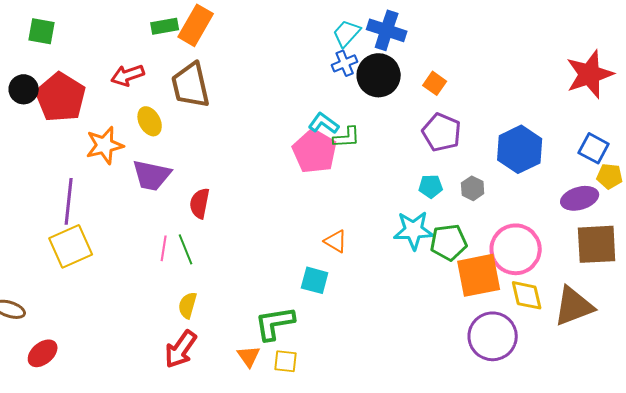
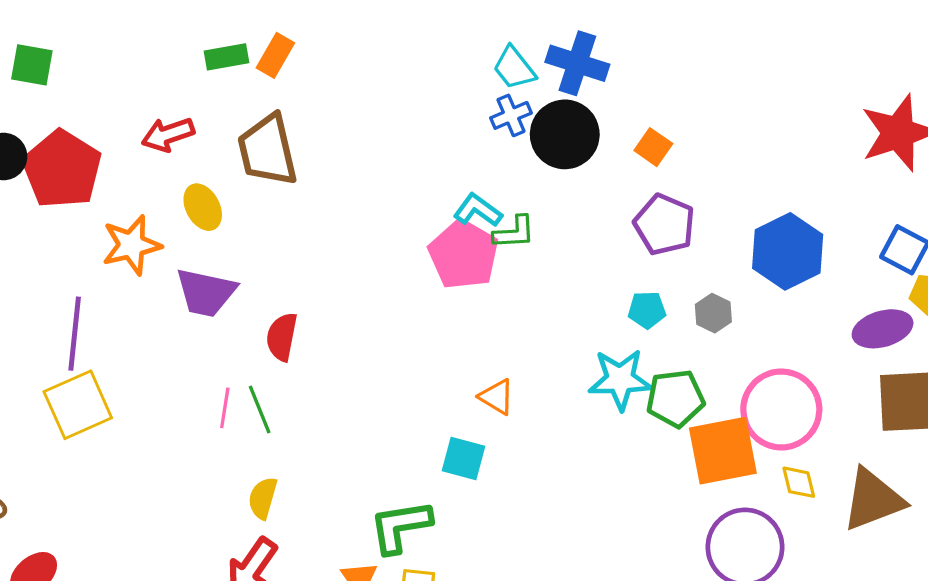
orange rectangle: (196, 25) -> (275, 55), size x0.7
cyan trapezoid: (347, 33) -> (514, 68), turned -80
yellow diamond: (527, 295) -> (799, 482), size x0.7

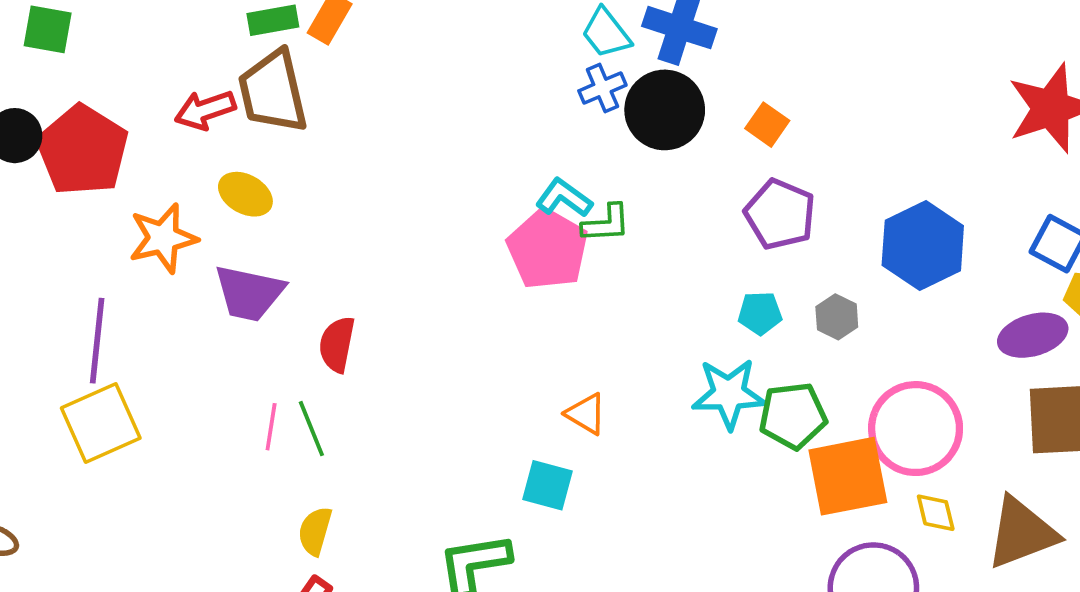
brown trapezoid: (268, 150) -> (273, 92), moved
yellow ellipse: (203, 207) -> (245, 194), turned -33

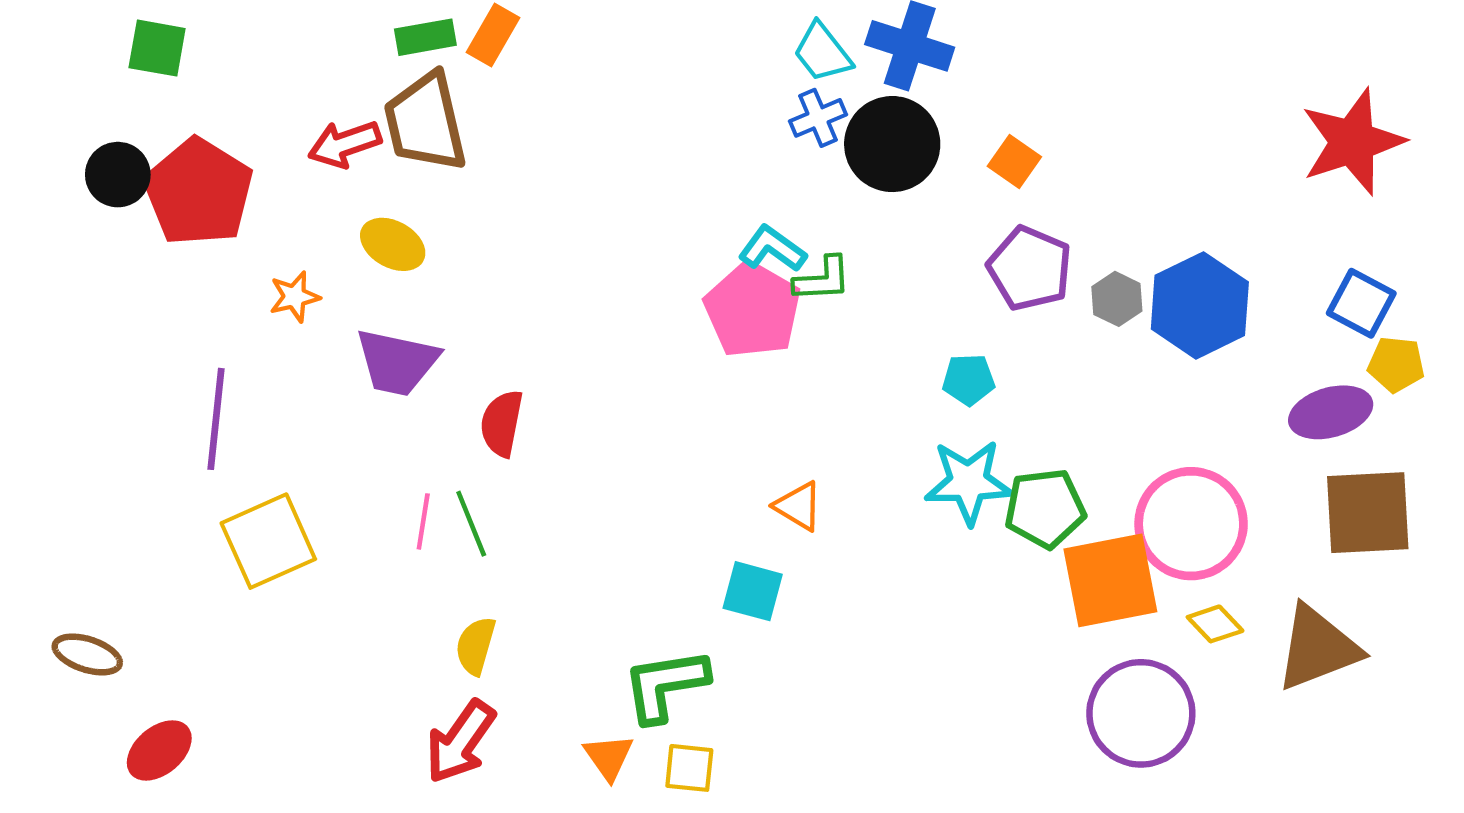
orange star: (163, 238) -> (294, 297), size x0.6
cyan pentagon: (760, 313) -> (969, 380), moved
gray hexagon: (837, 317) -> (1117, 299), moved
yellow square: (101, 423) -> (268, 541), moved
yellow diamond: (936, 513) -> (1215, 624), turned -30

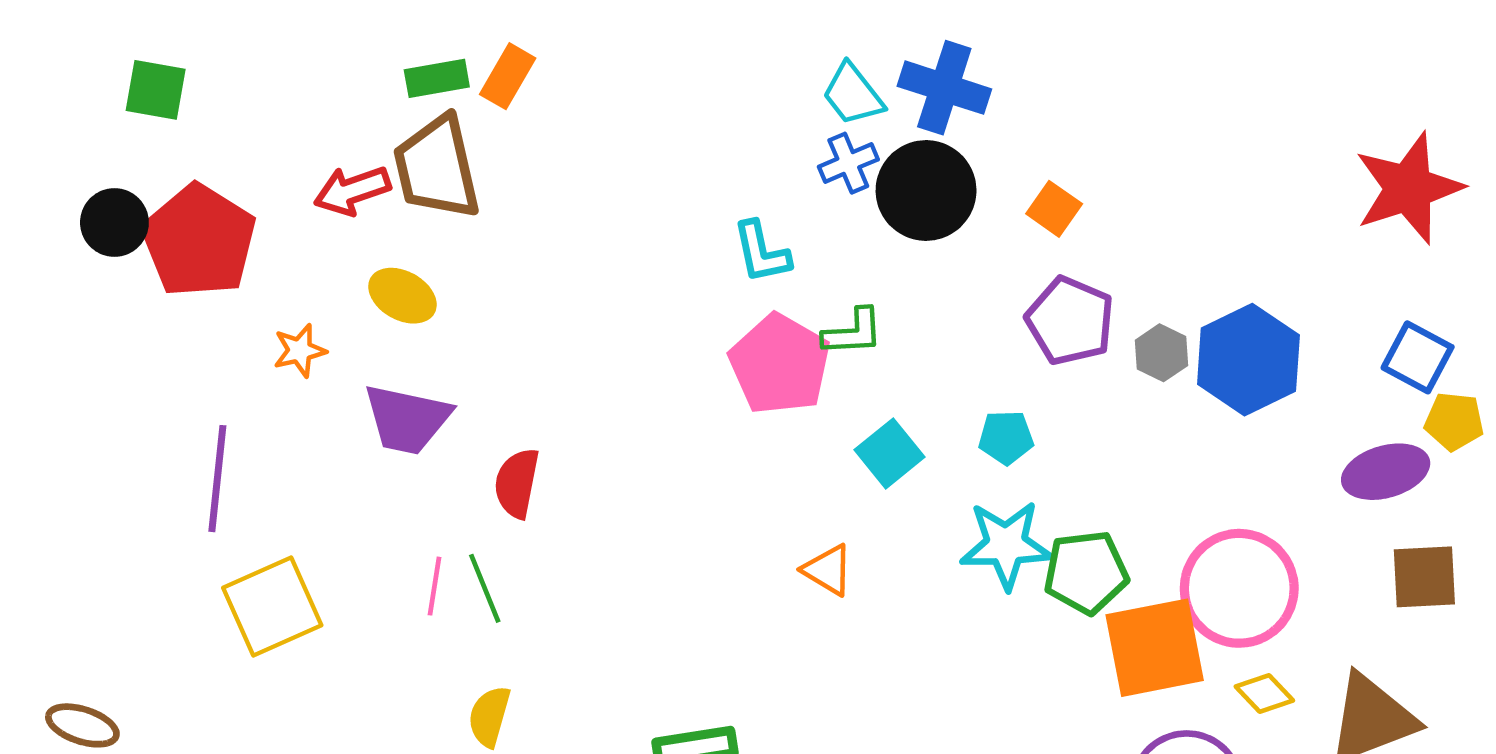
cyan L-shape: (772, 249) -> (761, 252), moved, turned -138
brown square: (1368, 513) -> (1424, 577), size x0.7
cyan square: (753, 591) -> (889, 453), moved, turned 36

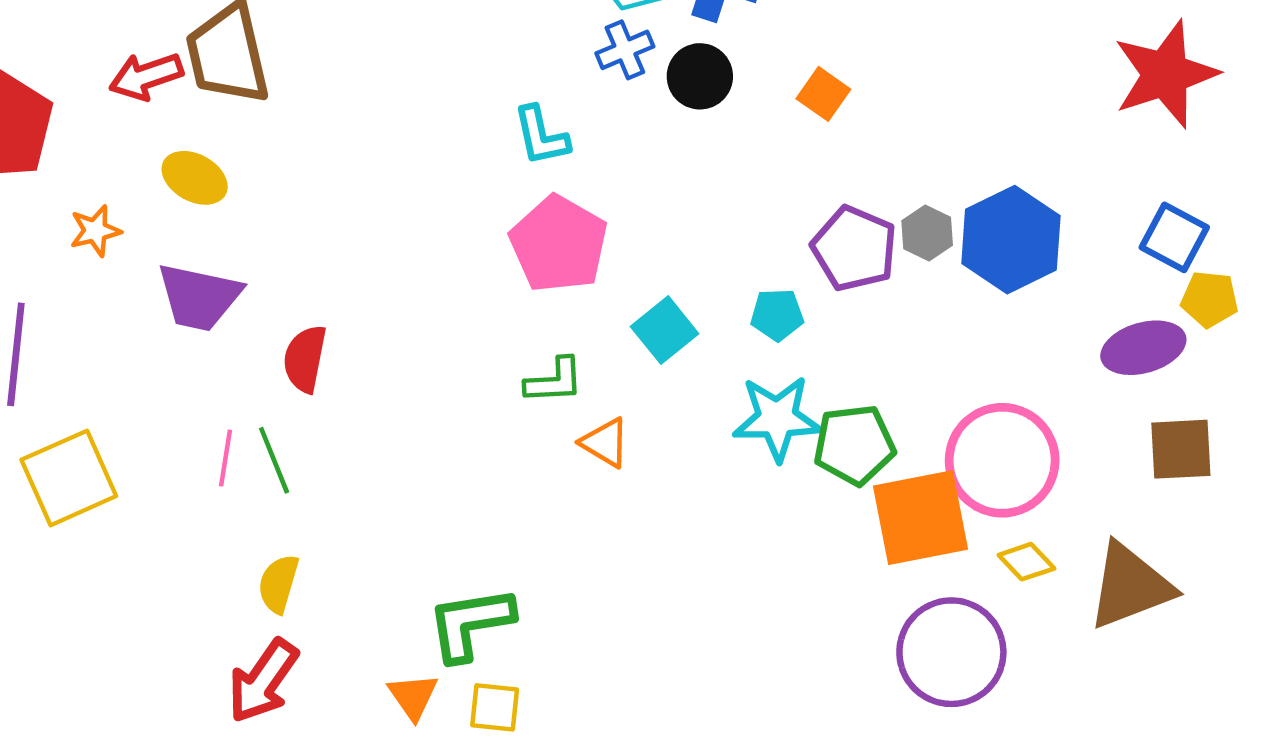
black circle: (926, 190) -> (700, 76), size x0.7
purple pentagon: (1070, 321) -> (854, 248), moved
green L-shape: (853, 332) -> (554, 381), moved

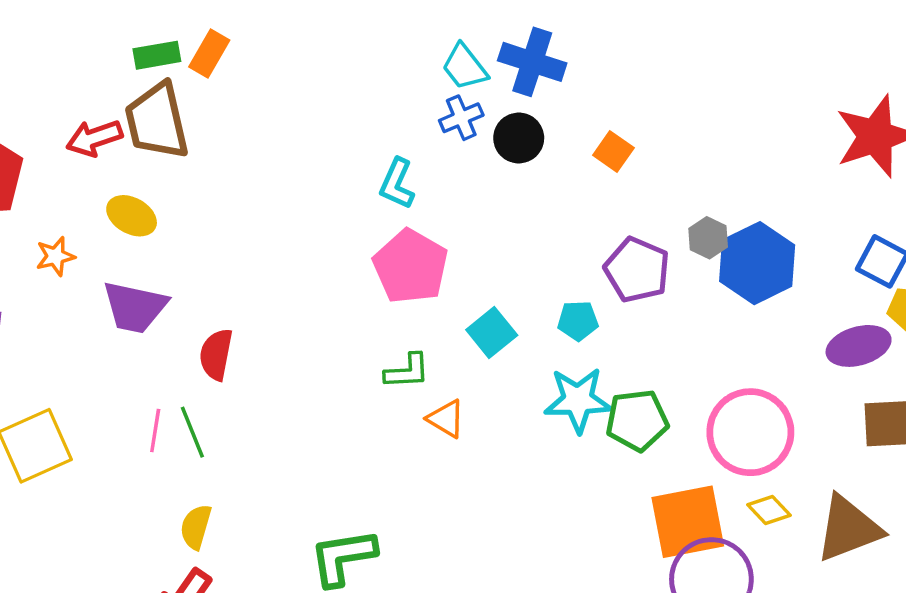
cyan L-shape: (541, 136) -> (397, 184), turned 36
gray hexagon: (927, 233) -> (708, 238), moved
orange square: (921, 518) -> (688, 522), moved

